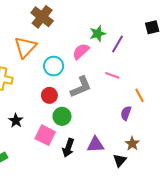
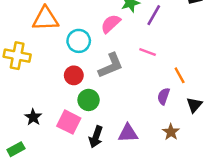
orange triangle: (25, 47) -> (45, 19), turned 45
black star: (16, 121) -> (33, 117), moved
black triangle: (120, 160) -> (194, 105), moved

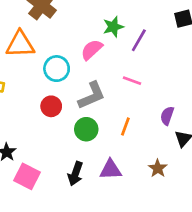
orange line: (180, 75) -> (125, 127), moved, turned 49
purple semicircle: (164, 96) -> (167, 116), moved
green circle: (89, 100) -> (86, 129), moved
pink square: (69, 122) -> (27, 176), moved

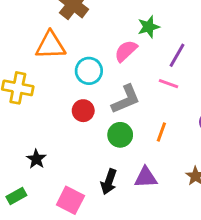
purple line: (139, 40) -> (177, 55), moved
pink square: (27, 176) -> (70, 200), moved

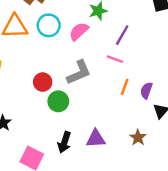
cyan circle: (89, 71) -> (49, 25), moved
orange line: (161, 132) -> (125, 87), moved
green circle: (120, 135) -> (58, 101), moved

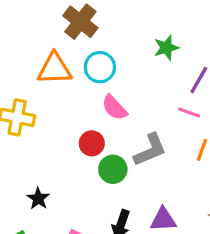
pink semicircle: (79, 31) -> (114, 108), moved, turned -90
gray L-shape: (79, 72) -> (150, 150), moved

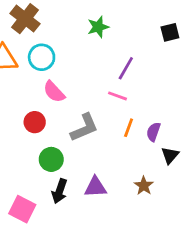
green star: (166, 48) -> (98, 27), moved
green circle: (113, 169) -> (51, 159), moved

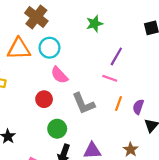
gray L-shape: (84, 128) -> (83, 104), turned 90

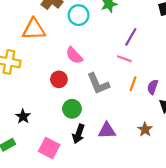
cyan circle: (49, 48) -> (79, 15), moved

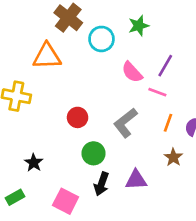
pink semicircle: (74, 55) -> (132, 72), moved
gray L-shape: (98, 84) -> (125, 123), turned 75
brown star: (145, 129) -> (173, 157), moved

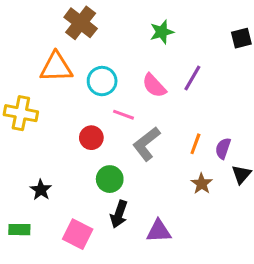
cyan circle: (101, 39) -> (102, 81), moved
pink line: (157, 92) -> (123, 115), moved
purple triangle: (136, 180) -> (159, 231), moved
green rectangle: (15, 197) -> (19, 230), turned 30

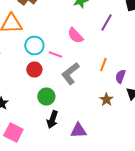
purple line: (192, 78) -> (106, 22), moved
cyan circle: (102, 81) -> (34, 46), moved
orange line: (195, 144) -> (103, 64), moved
pink square: (78, 234) -> (13, 132), moved

